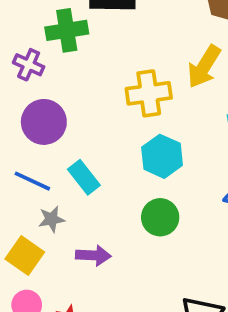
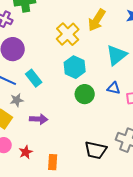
yellow cross: (149, 93) -> (68, 34), turned -35
green circle: (160, 217) -> (85, 94), moved

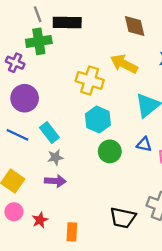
yellow arrow: (97, 20) -> (124, 64), turned 85
yellow cross: (68, 34) -> (90, 80), turned -30
gray star: (17, 100) -> (55, 157), moved

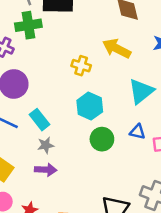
yellow cross: (90, 80) -> (81, 66), size x0.7

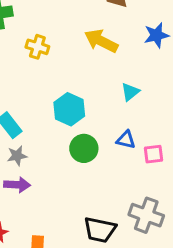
yellow cross: (81, 66) -> (37, 47), moved
cyan triangle: (141, 91) -> (130, 92), size x0.6

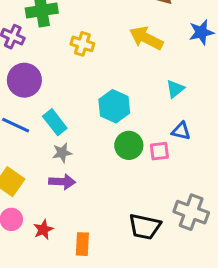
blue triangle: (126, 140) -> (181, 131), moved
pink square: (154, 154) -> (159, 151), moved

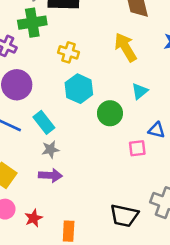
yellow arrow: (146, 38) -> (126, 47), turned 32
cyan triangle: (175, 89) -> (140, 91), moved
cyan hexagon: (114, 106) -> (79, 89), moved
green circle: (129, 145) -> (110, 113), moved

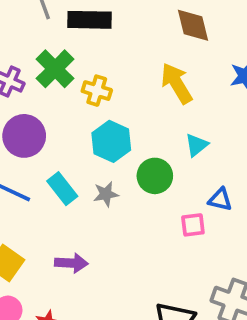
green cross: (32, 23) -> (55, 69), moved, turned -36
gray star: (50, 150) -> (106, 194), moved

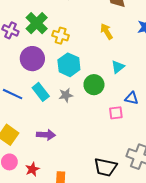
yellow arrow: (177, 83) -> (106, 31), size x0.7
purple circle: (24, 136) -> (32, 59), moved

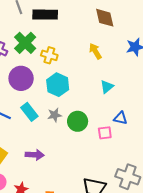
green circle: (94, 85) -> (78, 121), moved

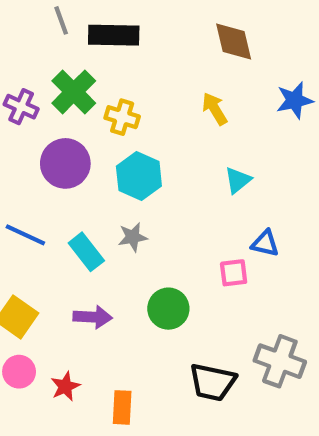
cyan rectangle: (29, 112) -> (86, 252), moved
green circle: (78, 121) -> (168, 309), moved

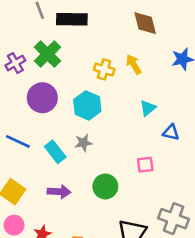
purple cross: (21, 107) -> (15, 63), turned 36
yellow cross: (122, 117) -> (104, 69), moved
blue triangle: (265, 243) -> (171, 132), moved

